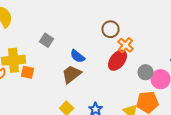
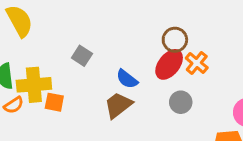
red ellipse: (118, 60) -> (169, 64), moved
gray circle: (146, 72) -> (181, 102), moved

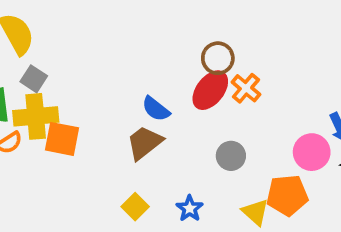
gray square: (82, 56) -> (34, 79), moved
orange square: (54, 102) -> (62, 139), size x1.4
gray circle: (181, 102) -> (231, 156), moved

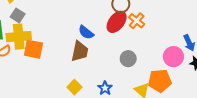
brown trapezoid: (145, 143) -> (80, 51), turned 140

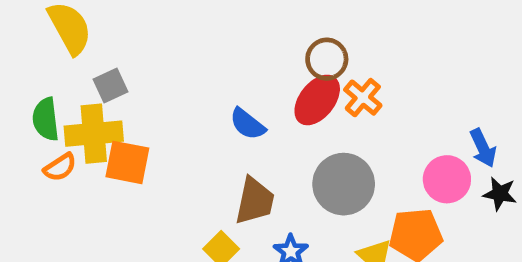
gray square: (18, 15) -> (111, 86), moved, turned 32
brown trapezoid: (80, 51) -> (255, 201), moved
gray circle: (128, 59) -> (344, 184), size x1.6

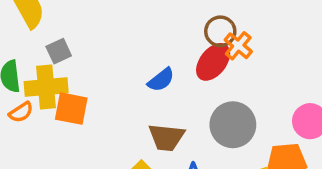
orange cross: (363, 98) -> (238, 46), moved
blue semicircle: (247, 124) -> (161, 80), turned -76
brown trapezoid: (255, 201) -> (166, 137), turned 84

